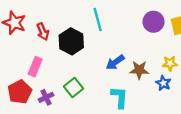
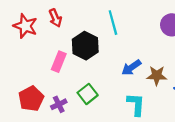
red arrow: (43, 32) -> (55, 18), moved
pink rectangle: (35, 67) -> (59, 62), moved

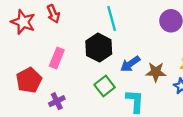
black hexagon: (85, 46) -> (99, 48), moved
green square: (88, 94) -> (105, 86), moved
red pentagon: (31, 99) -> (29, 80), moved

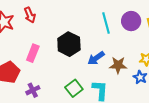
cyan line: (112, 18) -> (106, 23), moved
green square: (105, 86) -> (74, 88), moved

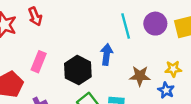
black hexagon: (69, 44) -> (78, 70), moved
blue arrow: (96, 58) -> (107, 55), moved, turned 132

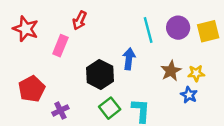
red arrow: (35, 16) -> (80, 20), moved, turned 48
pink rectangle: (39, 62) -> (60, 46), moved
brown star: (140, 76) -> (171, 71), moved, turned -30

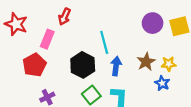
cyan line: (148, 30) -> (104, 42), moved
blue arrow: (129, 59) -> (116, 66), moved
red pentagon: (32, 89) -> (34, 65), moved

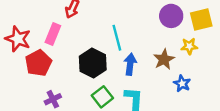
red star: (16, 24) -> (18, 39), moved
yellow star: (169, 64) -> (189, 46), moved

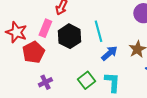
black hexagon: (93, 63) -> (69, 36), moved
blue arrow: (130, 64) -> (109, 53), turned 42

